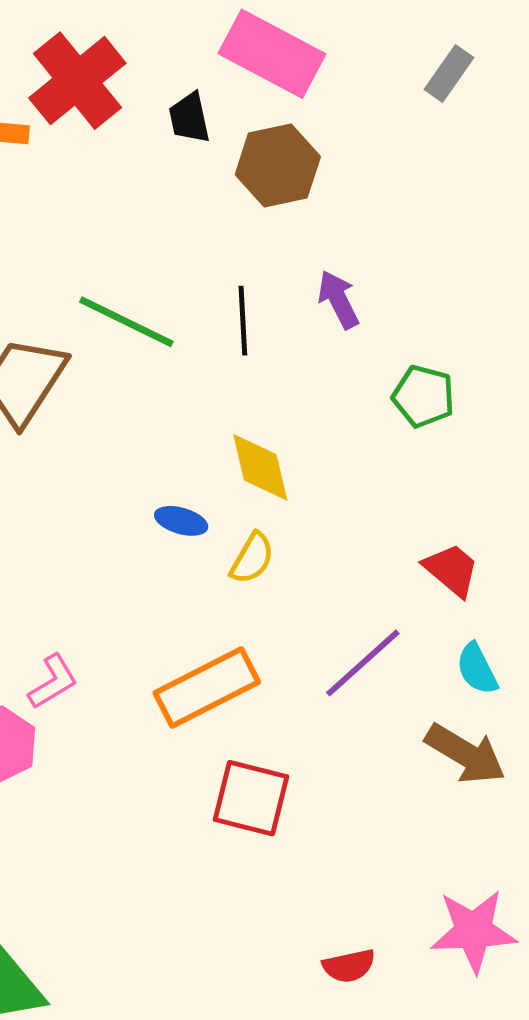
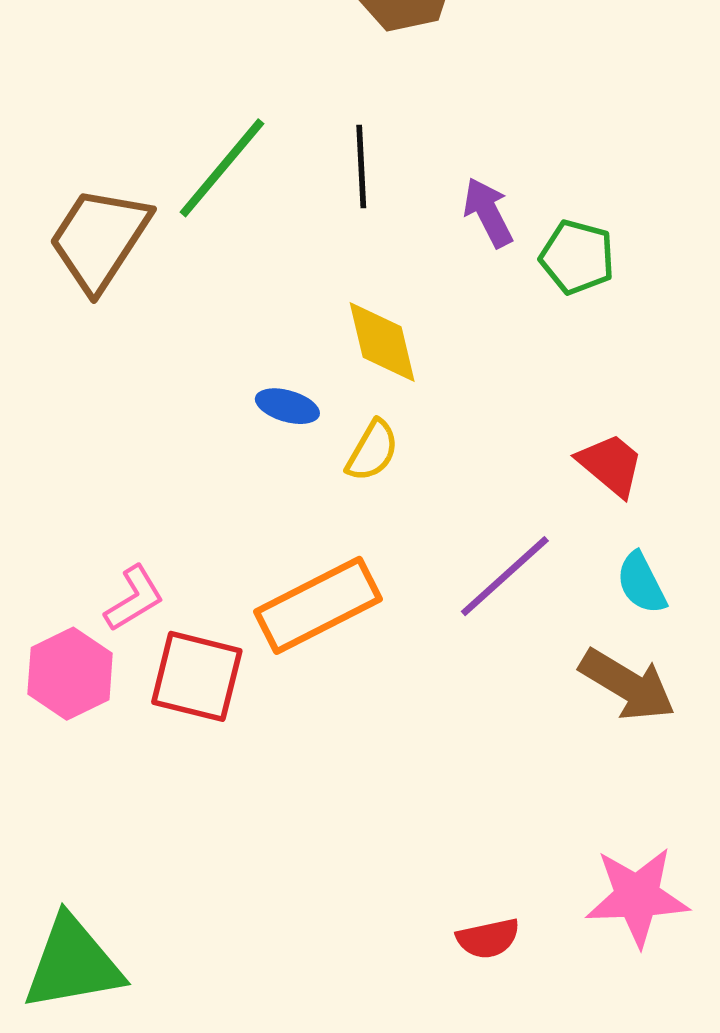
purple arrow: (338, 300) -> (488, 212), moved
green line: (126, 322) -> (222, 168), turned -76
red square: (251, 798) -> (197, 676), moved

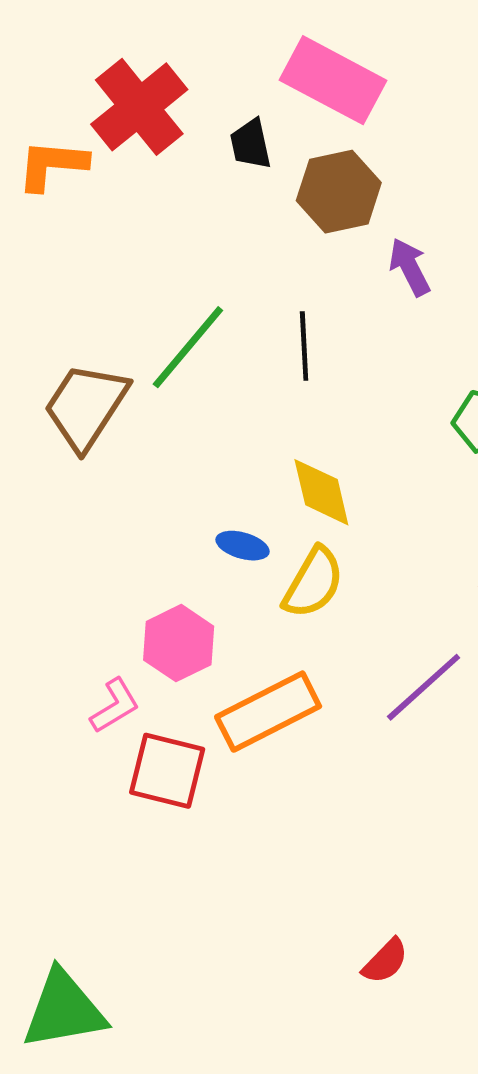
purple arrow: (488, 212) -> (410, 267), moved
yellow semicircle: (372, 451) -> (313, 583), size x1.4
pink hexagon: (70, 674) -> (179, 643), moved
red semicircle: (488, 938) -> (385, 961), moved, turned -34

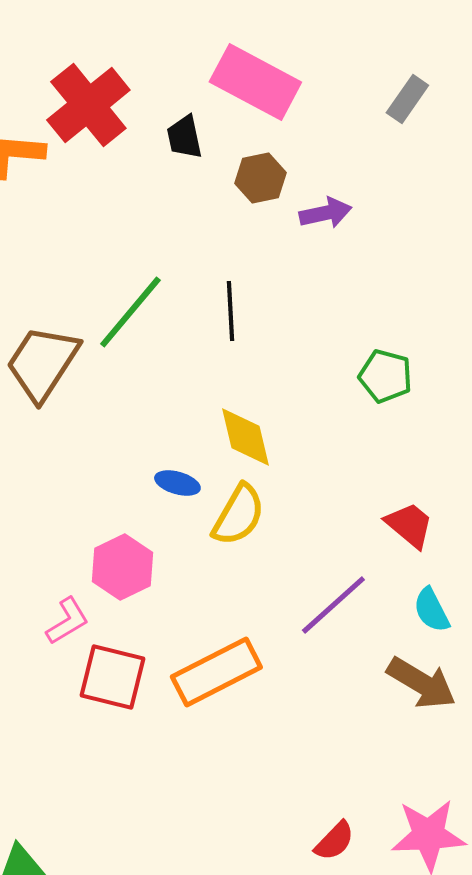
brown hexagon: (339, 192) -> (260, 178), size x0.7
purple arrow: (410, 267) -> (325, 213), moved, turned 105
orange rectangle: (268, 712) -> (216, 672), moved
red semicircle: (385, 961) -> (334, 841), moved

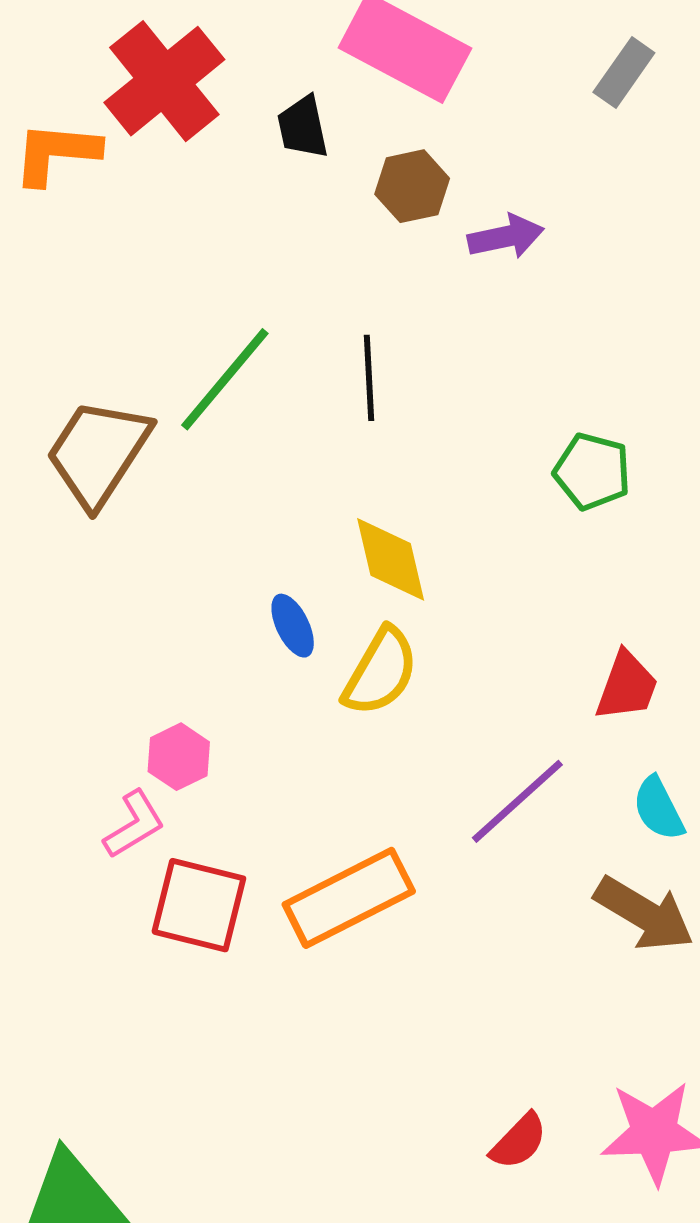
blue ellipse: (177, 483) -> (293, 626), turned 48
red trapezoid: (409, 525) -> (627, 686), turned 70
pink hexagon: (122, 567) -> (179, 757), moved, size x0.7

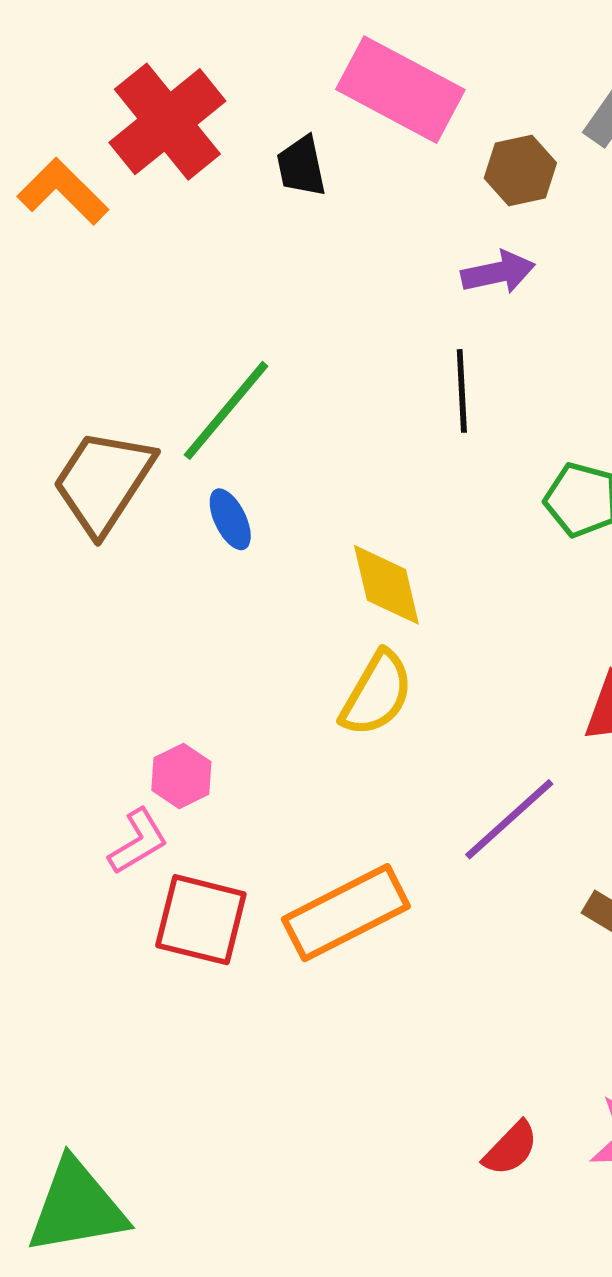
orange L-shape: (56, 153) -> (63, 191), turned 40
brown hexagon: (412, 186) -> (520, 170), moved
black line: (369, 378) -> (462, 391), moved
blue ellipse: (293, 626) -> (230, 519), moved

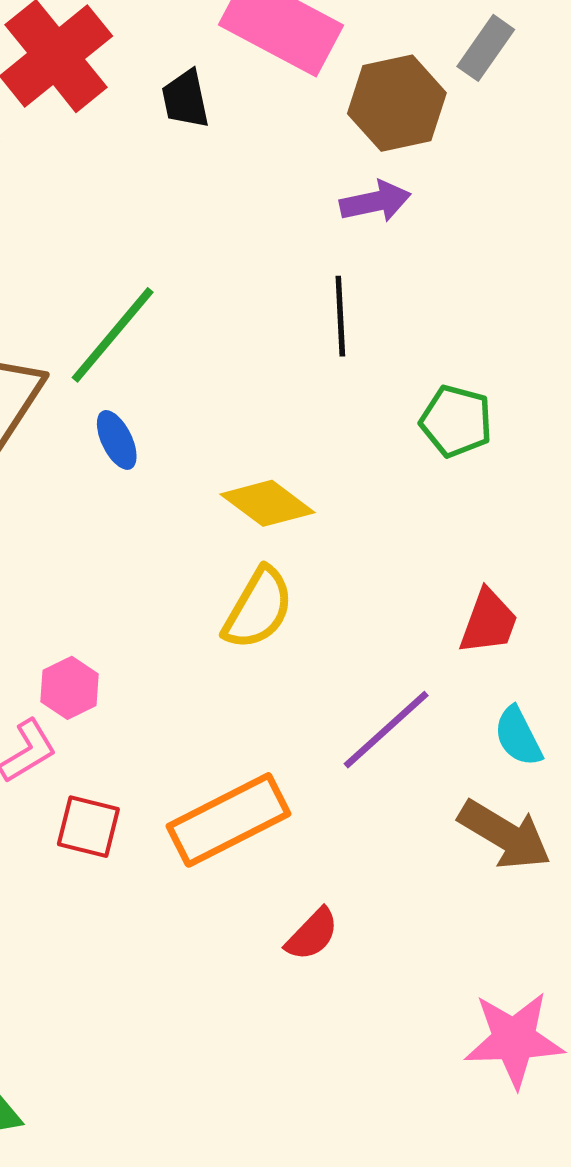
brown hexagon: (520, 170) -> (397, 103), size x1.4
yellow diamond: (386, 585) -> (268, 503), turned -40
red square: (201, 920) -> (88, 827), size x0.7
red semicircle: (511, 1148) -> (312, 934), moved

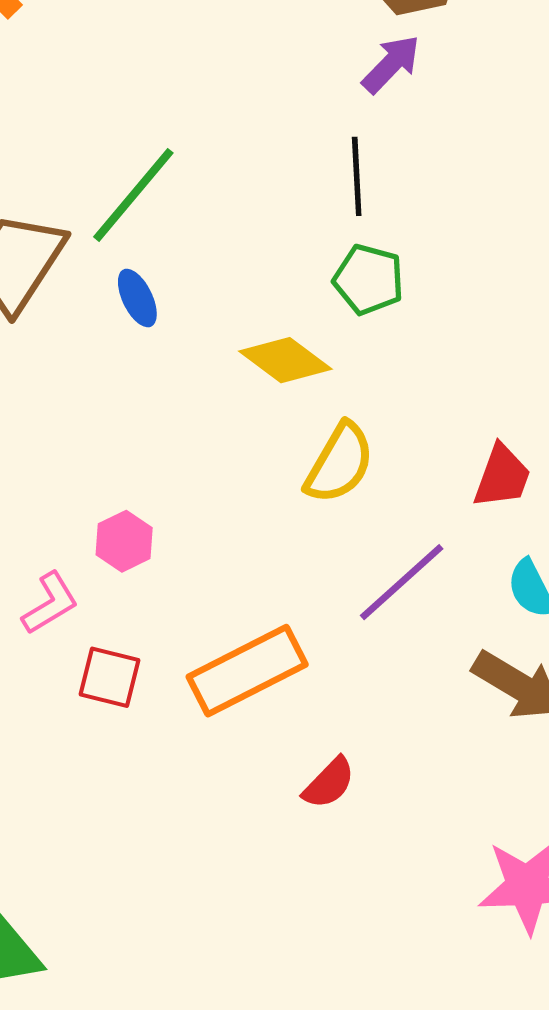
purple arrow: (375, 202) -> (391, 64), turned -34
green pentagon: (456, 421) -> (369, 280), moved
yellow semicircle: (258, 608) -> (340, 463), moved
pink hexagon: (70, 688) -> (124, 541), moved

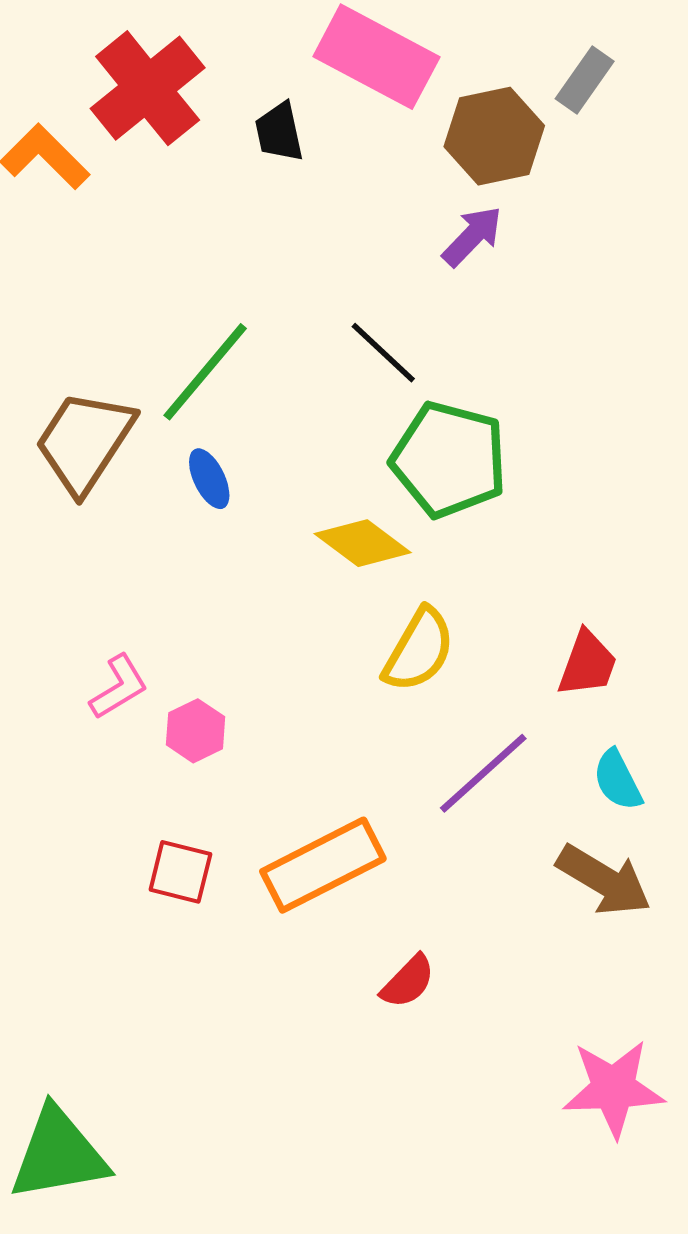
black line: (357, 176) -> (383, 353), moved, turned -44
green pentagon: (369, 280) -> (449, 460), size x1.6
pink L-shape: (50, 603) -> (119, 687), moved

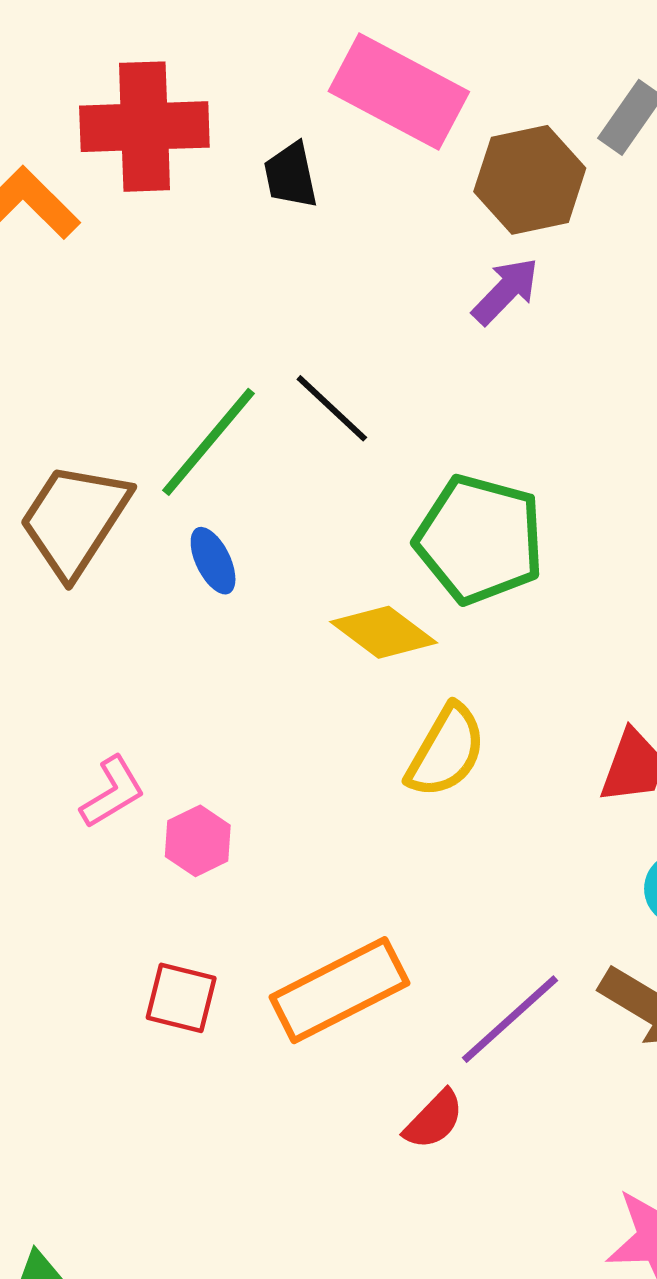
red cross: (148, 88) -> (144, 127), turned 37
black line: (383, 353) -> (332, 408), moved
purple line: (483, 773) -> (510, 1019), moved

